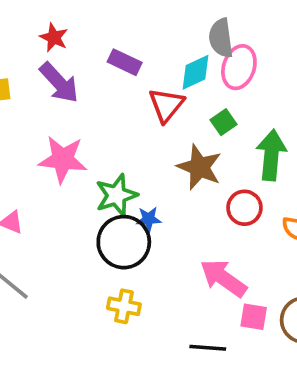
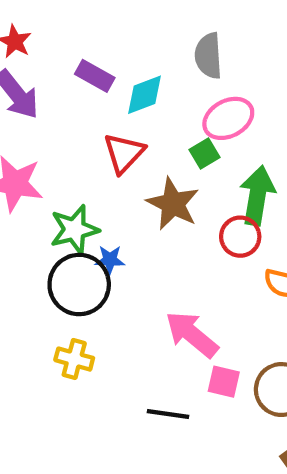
pink ellipse: (239, 67) -> (228, 118), moved, turned 39
cyan diamond: (196, 72) -> (144, 95), moved
red triangle: (166, 105) -> (124, 153), moved
red circle: (244, 208) -> (240, 237), moved

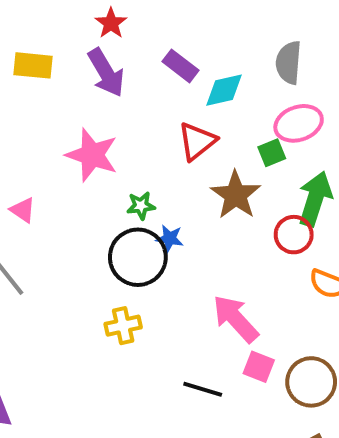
green star: (74, 230) -> (141, 206), size x0.6
yellow cross: (74, 359) -> (123, 326), turned -36

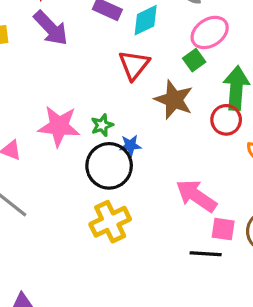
pink star: (92, 155) -> (59, 126), moved
yellow cross: (123, 326) -> (110, 222), size x1.4
black line: (203, 389) -> (206, 254), moved

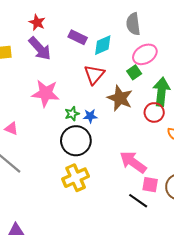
pink star: (59, 126) -> (46, 93), moved
blue star: (130, 145) -> (90, 116), moved
black line: (206, 254) -> (138, 201), turned 30

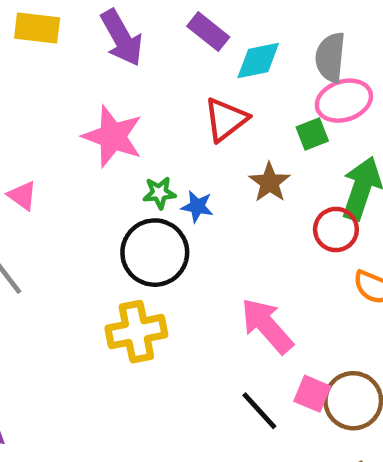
gray semicircle: (133, 24) -> (330, 57), moved
brown star: (120, 98) -> (270, 182), size x0.7
pink square: (150, 185) -> (312, 394), moved

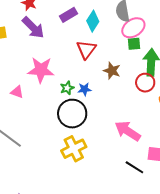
purple rectangle: (208, 32) -> (69, 15), turned -54
cyan diamond: (258, 61) -> (93, 21), turned -30
green square: (312, 134) -> (134, 44), moved, turned 32
pink triangle: (22, 196) -> (17, 92), moved

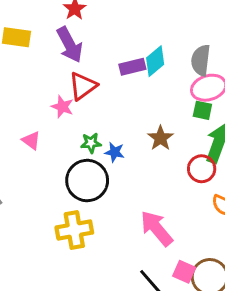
purple rectangle: (69, 15) -> (132, 67), moved
red triangle: (86, 49) -> (83, 86), moved
pink star: (41, 70) -> (62, 107), size x0.6
pink triangle: (17, 92) -> (31, 140), moved

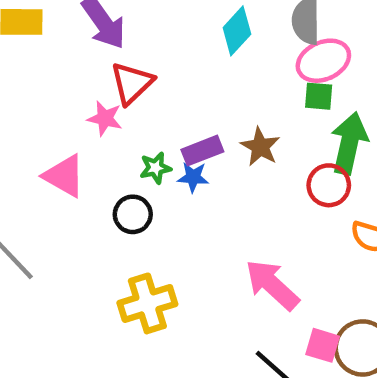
purple rectangle: (132, 67) -> (202, 151), moved
pink triangle: (31, 140) -> (64, 176), size x1.5
black circle: (87, 181) -> (133, 214), moved, size x0.6

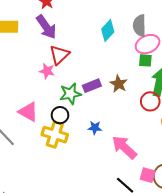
green star: (155, 168) -> (70, 94), size x1.5
pink triangle: (64, 176) -> (28, 112), moved
blue star: (193, 177) -> (95, 128), moved
yellow cross: (147, 303) -> (55, 135), moved, turned 35

